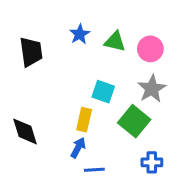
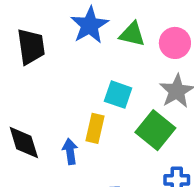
blue star: (80, 34) -> (90, 25), size x1.5
blue arrow: (78, 148) -> (70, 151), moved, turned -36

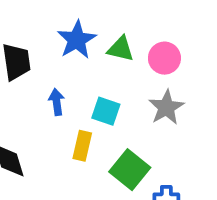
green square: (155, 130) -> (130, 170), moved
blue arrow: (70, 151) -> (57, 102), moved

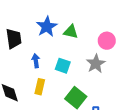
pink circle: (164, 58) -> (107, 41), moved
yellow rectangle: (82, 146) -> (40, 87), moved

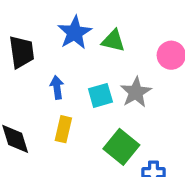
gray star: (96, 64) -> (136, 92), moved
cyan square: (63, 66) -> (100, 95), turned -35

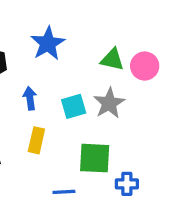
green triangle: (113, 41) -> (112, 60), moved
green square: (121, 147) -> (95, 158), turned -36

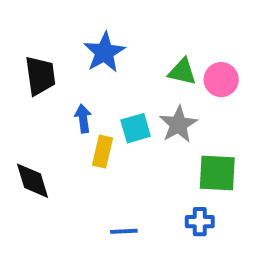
yellow rectangle: (36, 140) -> (102, 152), moved
green square: (95, 158) -> (217, 173), moved

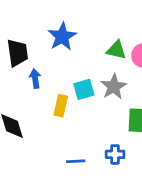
blue arrow: (83, 118) -> (35, 79), moved
blue cross: (200, 222) -> (115, 154), moved

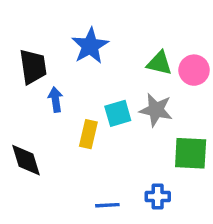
gray star: (114, 87) -> (156, 110), turned -30

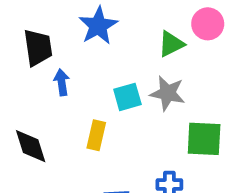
green triangle: (159, 63) -> (171, 44), turned -40
pink circle: (194, 70) -> (208, 24), moved
yellow rectangle: (88, 134) -> (96, 135), moved

